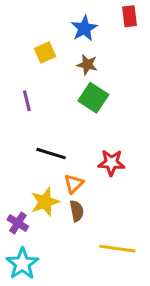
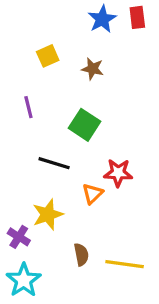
blue star: (84, 28) -> (102, 19), moved
green square: (93, 98) -> (84, 125), moved
orange triangle: (74, 184) -> (93, 194), moved
brown semicircle: (77, 211) -> (81, 254), moved

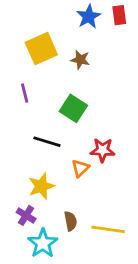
yellow square: (48, 56) -> (41, 49), size x1.6
purple cross: (19, 237) -> (26, 215), moved
cyan star: (24, 280) -> (43, 243), moved

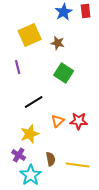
green square: (73, 108) -> (64, 73), moved
black line: (47, 142) -> (34, 102), turned -48
red star: (103, 150) -> (79, 121), moved

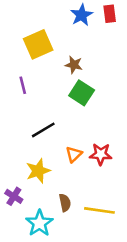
brown star: (58, 43) -> (74, 65), moved
purple cross: (19, 155) -> (14, 196), moved

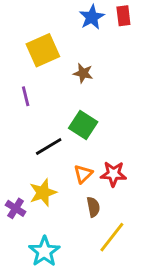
green square: (82, 93) -> (83, 125), moved
purple cross: (14, 196) -> (16, 208), moved
brown semicircle: (65, 203) -> (93, 207), moved
yellow line: (99, 210) -> (112, 237), turned -60

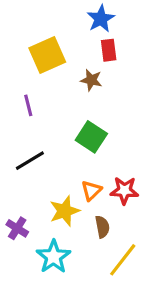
red rectangle: (123, 16) -> (109, 50), moved
black line: (49, 147) -> (30, 161), moved
yellow star: (43, 193) -> (65, 211), moved
cyan star: (44, 252) -> (53, 257), moved

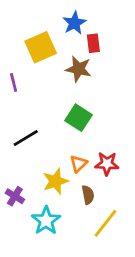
blue star: (101, 19) -> (74, 23), moved
brown star: (91, 80) -> (78, 69), size x1.4
purple line: (28, 105) -> (14, 82), moved

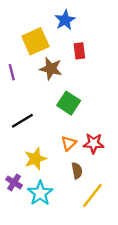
red rectangle: (93, 43) -> (79, 51), moved
brown star: (78, 69) -> (51, 69), moved
yellow star: (55, 181) -> (35, 159), moved
purple cross: (15, 196) -> (14, 182), moved

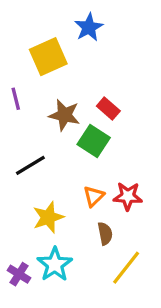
red rectangle: (79, 51) -> (108, 109), moved, turned -42
brown star: (51, 69) -> (64, 115), moved
purple cross: (14, 182) -> (19, 274), moved

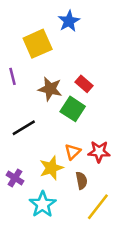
yellow star: (48, 217) -> (51, 168), moved
purple cross: (19, 274) -> (15, 178), moved

